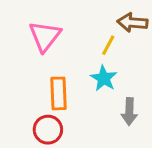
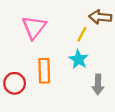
red circle: (48, 130) -> (15, 83), moved

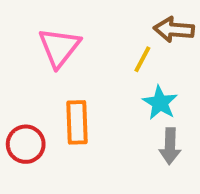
cyan star: (79, 59) -> (160, 103), moved

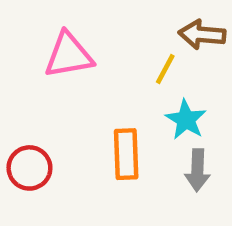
pink triangle: (59, 47) -> (69, 55), turned 42
orange rectangle: (77, 122) -> (126, 154), moved

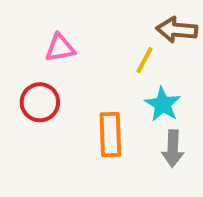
pink triangle: (69, 55) -> (60, 48), size x0.7
red circle: (29, 168) -> (40, 102), moved

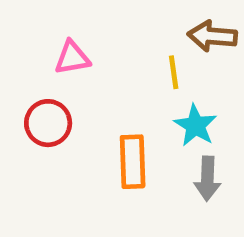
yellow line: (145, 60) -> (174, 72), turned -36

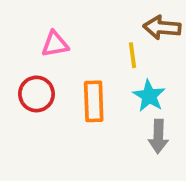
orange rectangle: (133, 162) -> (94, 101), moved

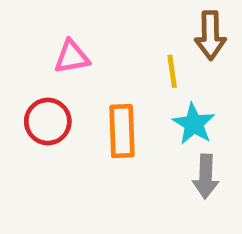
brown arrow: (162, 28) -> (210, 35), turned -96

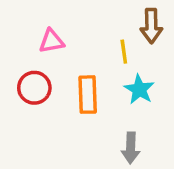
gray arrow: (206, 177) -> (131, 148), moved

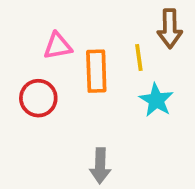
orange rectangle: (88, 95) -> (96, 71), moved
gray arrow: (131, 148) -> (100, 166), moved

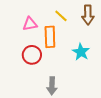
yellow line: (139, 58) -> (61, 16), moved, turned -40
red circle: (38, 98) -> (32, 55), moved

